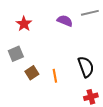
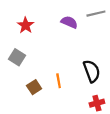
gray square: (16, 54) -> (17, 57), turned -35
brown square: (32, 73) -> (34, 87), moved

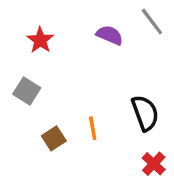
gray line: (96, 14) -> (152, 22), turned 66
red cross: (97, 103) -> (154, 164), turned -32

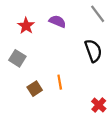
purple semicircle: (110, 35) -> (57, 21), moved
black semicircle: (145, 113) -> (93, 51), moved

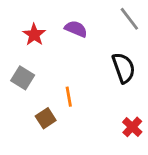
orange line: (60, 82) -> (69, 97), moved
red cross: (99, 105) -> (132, 127), moved

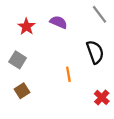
orange line: (69, 97) -> (68, 74), moved
brown square: (46, 118) -> (22, 91), moved

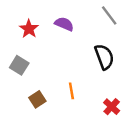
orange line: (68, 74) -> (71, 91), moved
brown square: (22, 91) -> (37, 99), moved

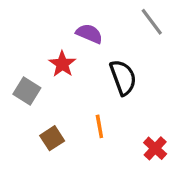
red star: (29, 29) -> (62, 64), moved
black semicircle: (104, 57) -> (123, 77), moved

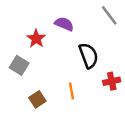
red star: (62, 64) -> (36, 39), moved
red cross: (155, 148) -> (112, 81), moved, turned 35

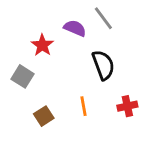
gray line: (109, 15) -> (103, 18), moved
red cross: (112, 81) -> (127, 106), moved

